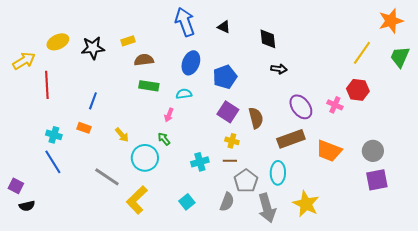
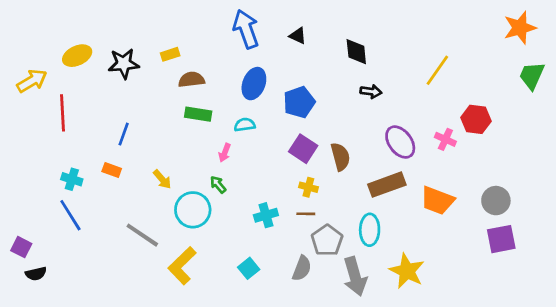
yellow line: (362, 53) -> (437, 70), moved

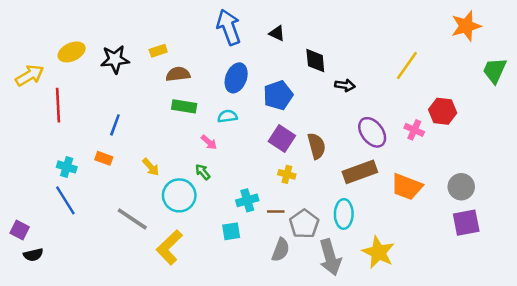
orange star: (520, 28) -> (466, 26), moved
black diamond: (356, 52) -> (315, 61), moved
pink arrow: (225, 153) -> (209, 142), turned -70
brown line: (306, 214) -> (276, 211), moved
cyan square: (249, 268) -> (231, 231), moved, turned 30

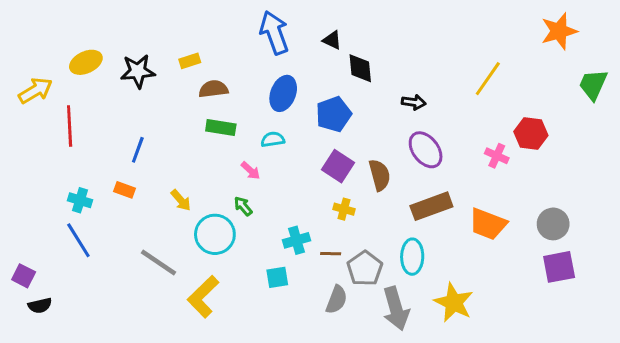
black diamond: (315, 61) -> (360, 68), moved
purple ellipse: (372, 132) -> (426, 150), moved

